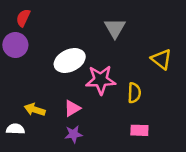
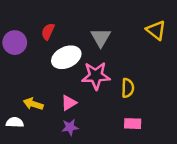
red semicircle: (23, 18) -> (48, 31), moved
gray triangle: (115, 28) -> (101, 38), moved
yellow triangle: (161, 59) -> (156, 30), moved

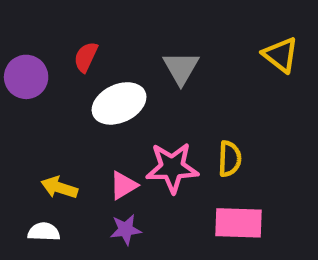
pink star: (96, 76) -> (172, 168), moved
white semicircle: (15, 122) -> (44, 232), moved
pink rectangle: (133, 124) -> (238, 223), size x1.5

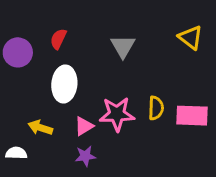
white ellipse: (119, 103) -> (64, 84), moved, turned -60
pink rectangle: (238, 223) -> (192, 116), moved
white semicircle: (44, 232) -> (16, 153), moved

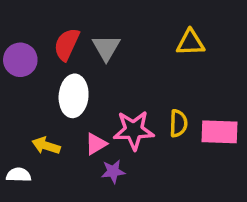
yellow triangle: (191, 37) -> (190, 43), moved, turned -40
red semicircle: (58, 39) -> (67, 44), size x1.4
gray triangle: (123, 46) -> (106, 48), moved
purple star: (85, 156) -> (113, 171), moved

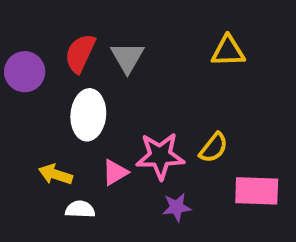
yellow semicircle: (178, 123) -> (214, 148), turned 36
pink rectangle: (220, 132) -> (257, 191), moved
purple star: (113, 171) -> (177, 207), moved
white semicircle: (19, 175) -> (80, 209), moved

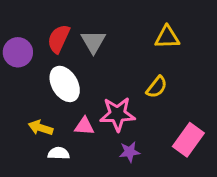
white ellipse: (88, 115) -> (65, 84), turned -36
yellow semicircle: (214, 148) -> (157, 87), moved
pink triangle: (115, 172) -> (84, 126), turned 35
pink rectangle: (257, 191) -> (188, 140), turned -56

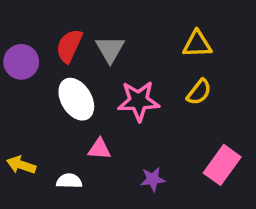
yellow semicircle: (157, 87) -> (199, 92), moved
pink star: (117, 114) -> (139, 101), moved
yellow arrow: (41, 128) -> (21, 165), moved

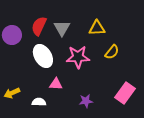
yellow triangle: (197, 44) -> (97, 28), moved
yellow arrow: (21, 165) -> (12, 93), turned -42

